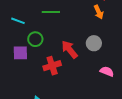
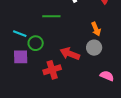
orange arrow: (99, 12) -> (96, 29), moved
cyan line: (18, 21) -> (20, 34), moved
red arrow: (70, 49) -> (70, 54), turned -30

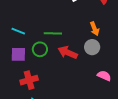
green line: (51, 16) -> (53, 33), moved
green circle: (36, 43) -> (40, 49), moved
red cross: (52, 70) -> (29, 80), moved

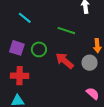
cyan line: (18, 31) -> (25, 18), moved
green line: (53, 33) -> (66, 31), moved

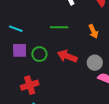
purple square: (17, 48) -> (20, 50), moved
gray circle: (90, 63) -> (95, 63), moved

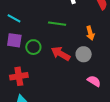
gray circle: (95, 63) -> (84, 54), moved

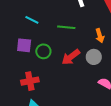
cyan line: (14, 18) -> (32, 20), moved
red arrow: (61, 54) -> (71, 57), turned -66

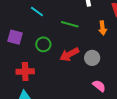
orange arrow: (100, 36) -> (103, 28), moved
purple square: (24, 45) -> (15, 37), moved

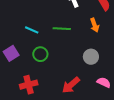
cyan line: (37, 11) -> (32, 30), moved
purple square: (15, 37) -> (11, 53), turned -35
red arrow: (69, 54) -> (71, 85), moved

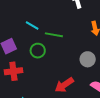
green line: (62, 29) -> (54, 35), moved
red cross: (29, 85) -> (13, 71), moved

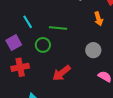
cyan line: (32, 25) -> (28, 22), moved, turned 32
red arrow: (64, 85) -> (62, 73), moved

